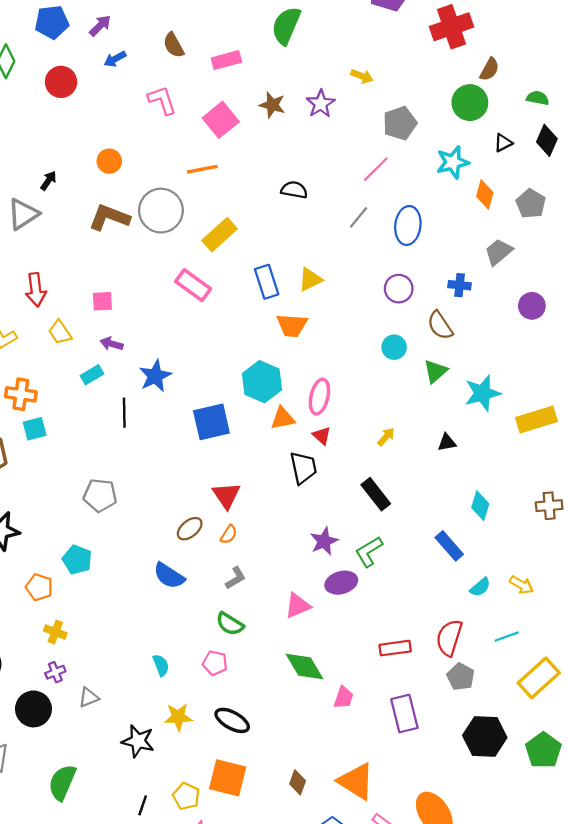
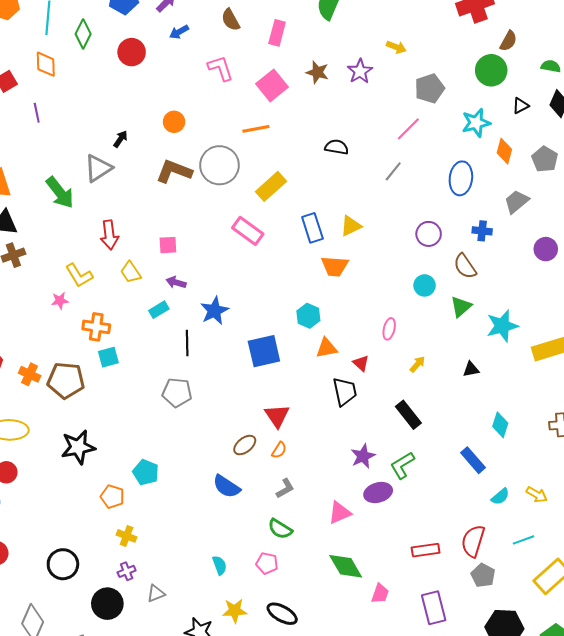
pink rectangle: (226, 60) -> (277, 33), turned -60
blue ellipse: (408, 225) -> (461, 178), moved
cyan hexagon: (262, 382) -> (308, 316), size x0.7
pink ellipse: (319, 397) -> (389, 329), moved, size x0.7
gray pentagon: (100, 495) -> (177, 393), moved

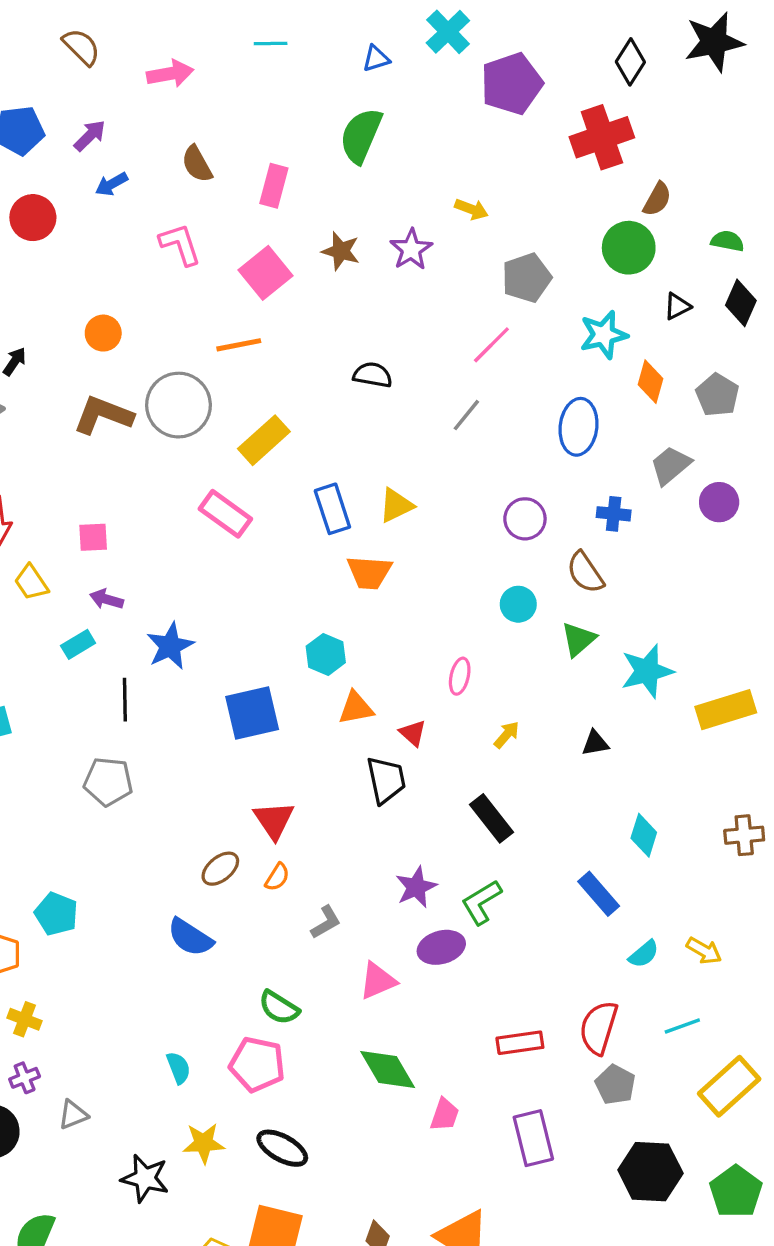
purple circle: (546, 249) -> (719, 502), moved
gray L-shape: (285, 488) -> (326, 922), moved
pink pentagon: (267, 563) -> (257, 1064), size x1.5

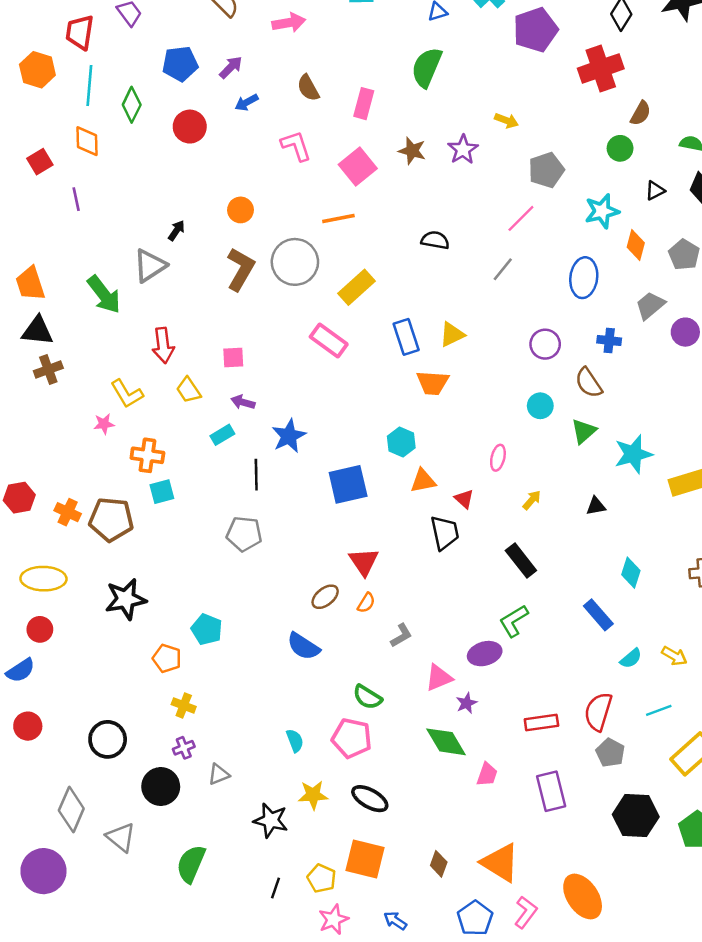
green circle: (629, 248) -> (620, 148), size x0.7
brown L-shape: (103, 415) -> (241, 269), turned 99
purple star: (416, 887) -> (467, 703), moved, size x0.7

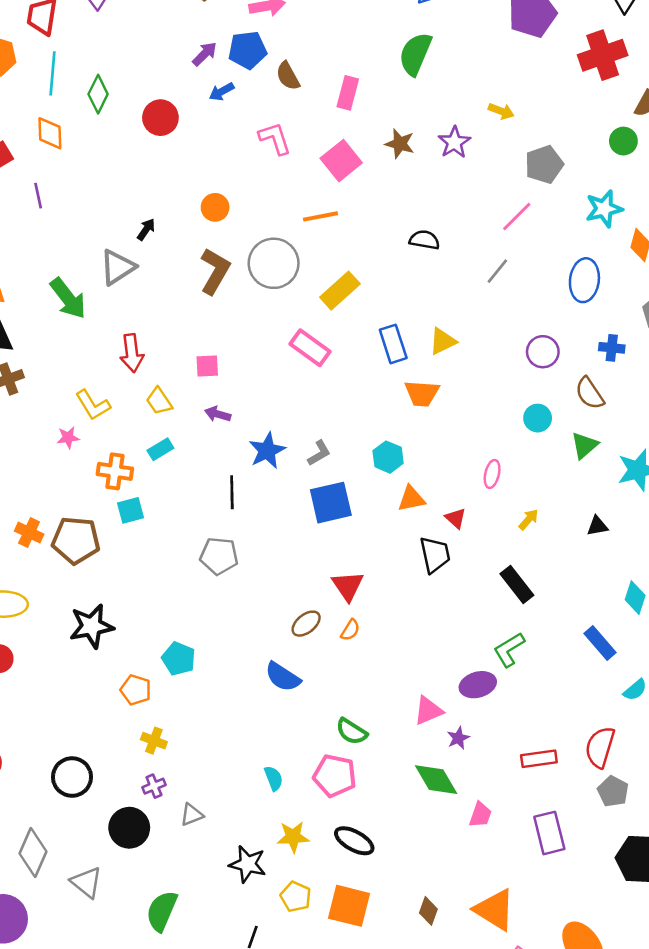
blue pentagon: (180, 64) -> (248, 50), moved
cyan rectangle: (222, 435) -> (160, 449), moved
gray L-shape: (401, 635) -> (319, 453), moved
yellow pentagon: (321, 878) -> (296, 897), moved

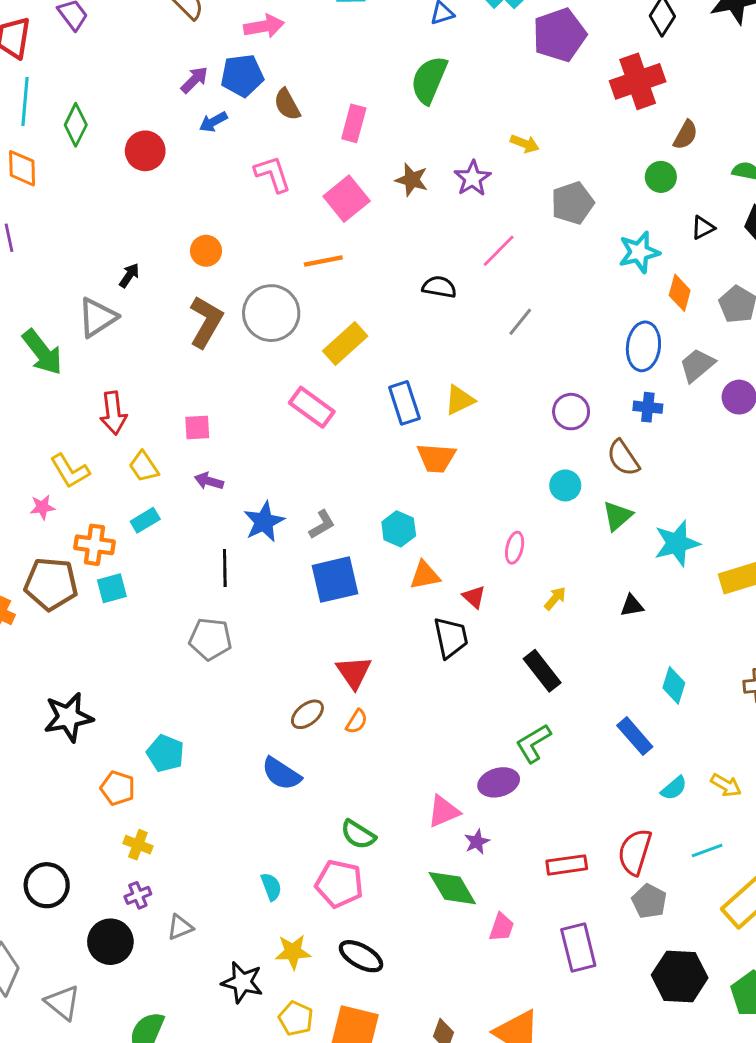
pink line: (517, 216) -> (499, 251), moved
blue ellipse: (584, 280) -> (643, 346), moved
brown pentagon: (76, 540) -> (51, 584), moved

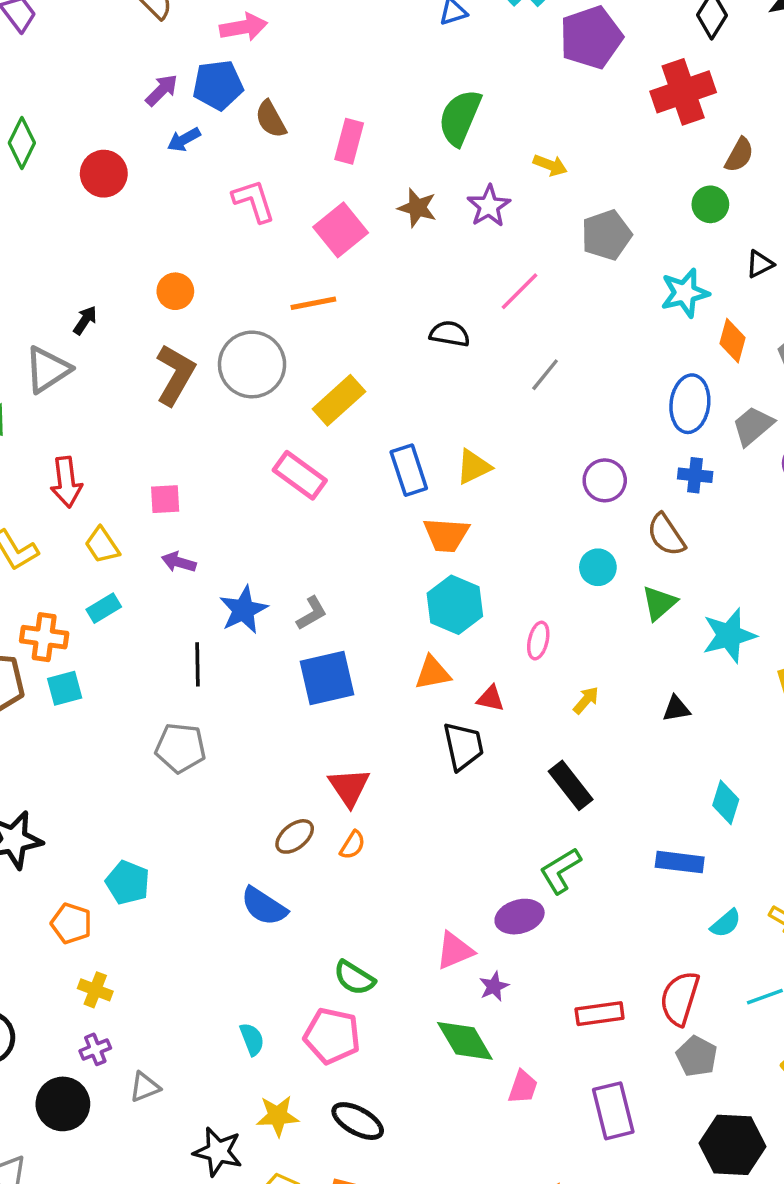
green semicircle: (429, 80) -> (460, 117), moved
cyan hexagon: (399, 529) -> (455, 605), moved, size x1.4
red triangle: (474, 597) -> (491, 698), turned -30
blue rectangle: (635, 736) -> (680, 862), turned -42

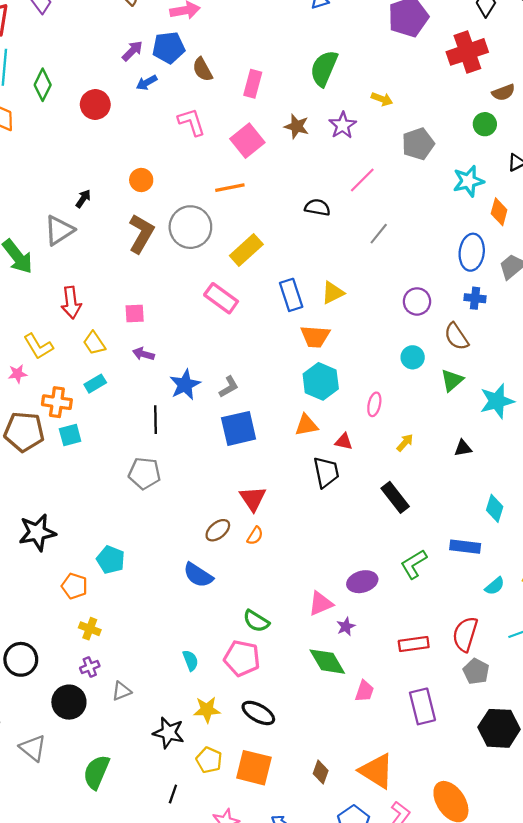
brown semicircle: (739, 155) -> (503, 92), turned 40
green L-shape: (560, 871) -> (414, 564), moved

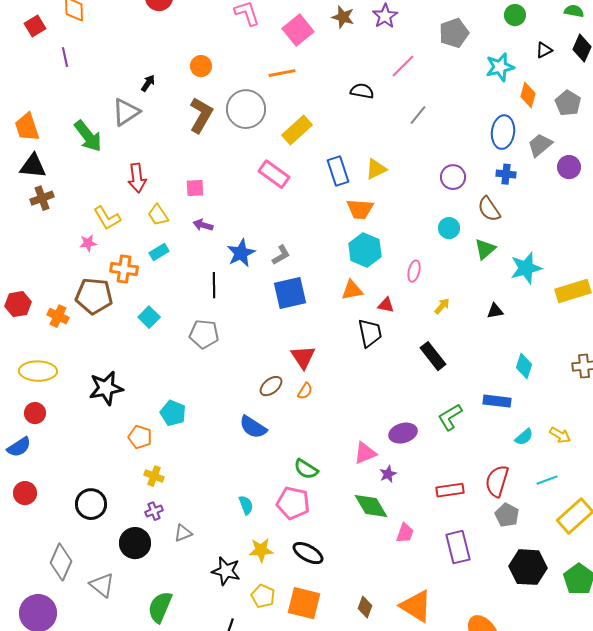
cyan square: (70, 435) -> (149, 317), moved, turned -30

